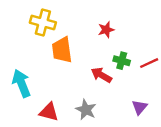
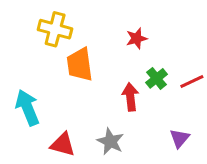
green cross: (122, 61) -> (156, 78), turned 35
red arrow: (101, 75) -> (130, 97), turned 54

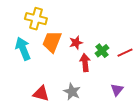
red star: (137, 38) -> (76, 43), moved
orange trapezoid: (80, 65) -> (52, 42), turned 30
cyan arrow: (27, 108) -> (23, 49), moved

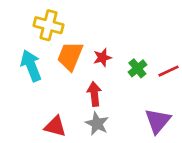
red arrow: (85, 63) -> (94, 94), moved
purple triangle: (117, 90) -> (158, 121), size x1.5

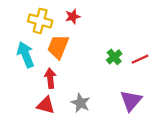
red star: (102, 58) -> (73, 16), moved
red arrow: (94, 94) -> (50, 78), moved

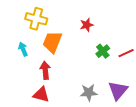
red star: (73, 16) -> (87, 25), moved
cyan arrow: (26, 55) -> (23, 49), size x0.6
gray star: (81, 103) -> (89, 93), moved, turned -30

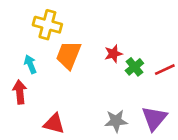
red star: (87, 25) -> (113, 54), moved
red arrow: (45, 70) -> (20, 92), moved

